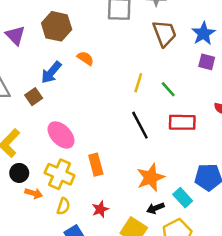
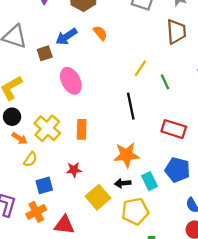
red rectangle: (182, 122) -> (174, 129), moved
pink ellipse: (61, 135) -> (71, 81), moved
yellow semicircle: (63, 206) -> (30, 159), moved

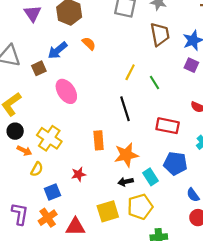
orange rectangle: (82, 129) -> (99, 140), moved
yellow square: (98, 197) -> (108, 211), moved, turned 30

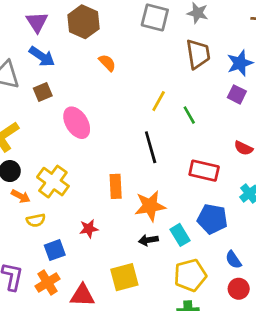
blue arrow: (58, 50) -> (42, 57), moved, turned -108
yellow semicircle: (37, 169) -> (36, 220), turned 48
yellow pentagon: (140, 207) -> (190, 275), moved

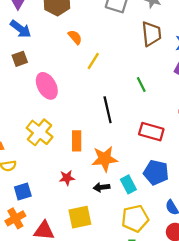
yellow line: (159, 101) -> (93, 61), moved
yellow cross: (53, 182) -> (40, 132), moved
red star: (89, 229) -> (67, 178), moved

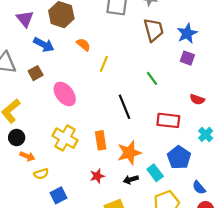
blue arrow: (21, 29) -> (44, 45), moved
blue pentagon: (156, 172) -> (179, 157), turned 30

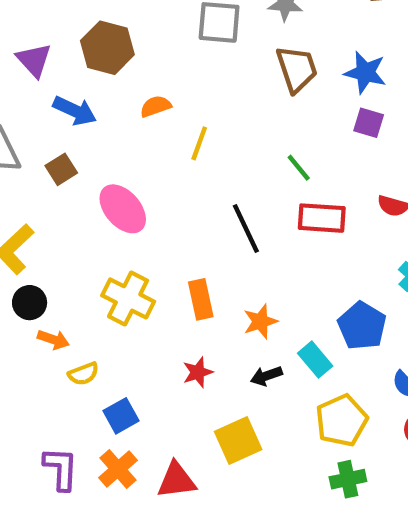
blue star: (187, 33) -> (365, 72), turned -30
orange semicircle: (83, 45) -> (156, 106), turned -56
red rectangle: (168, 120) -> (322, 218), moved
orange star: (129, 153) -> (260, 321), size x0.7

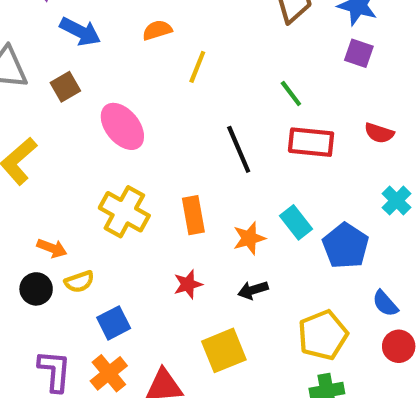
black circle: (30, 303) -> (36, 289), moved
cyan rectangle: (315, 360) -> (296, 222), moved

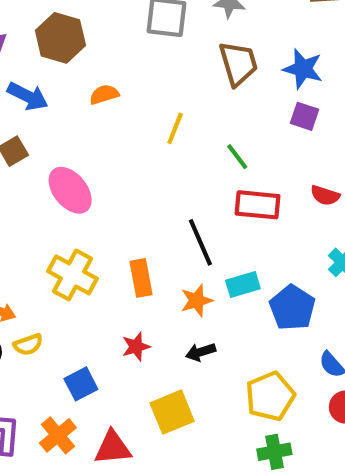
yellow line: (197, 67) -> (175, 128), moved
black line: (239, 149) -> (200, 242), moved
cyan rectangle: (296, 222) -> (243, 285), turned -68
blue square: (114, 323) -> (81, 384), moved

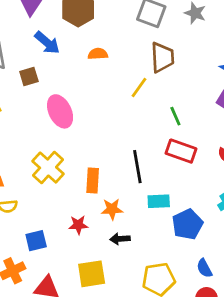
brown trapezoid: (238, 63) -> (162, 57), moved
orange star: (197, 301) -> (112, 209), moved

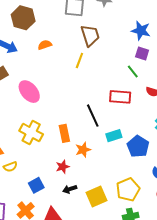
green line: (175, 116) -> (133, 72), moved
black arrow: (120, 239) -> (70, 189), moved
yellow square: (92, 274) -> (97, 197), moved

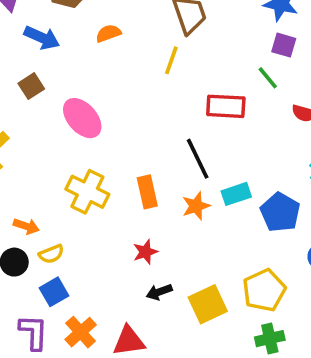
red rectangle: (120, 97) -> (226, 106), moved
orange star: (83, 150) -> (196, 206), moved
blue square: (36, 185) -> (54, 292), moved

